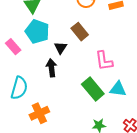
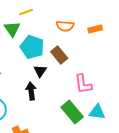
cyan pentagon: (37, 32) -> (32, 47), moved

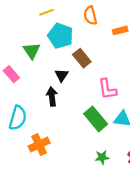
orange semicircle: (65, 26) -> (90, 15), moved, turned 72
green triangle: (12, 29) -> (32, 51), moved
cyan pentagon: (32, 47) -> (60, 36), moved

